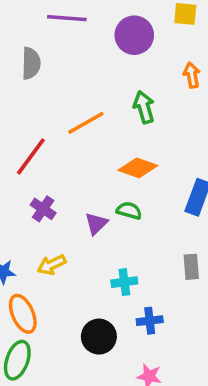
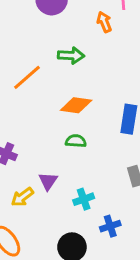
green arrow: (144, 107) -> (71, 56), turned 120
purple triangle: (96, 224) -> (48, 181), moved

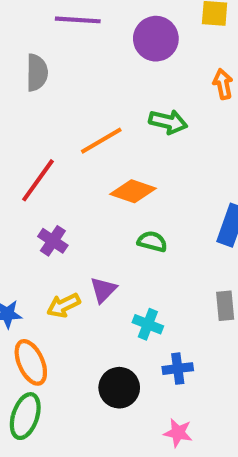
orange diamond: (76, 105) -> (133, 191), moved
cyan cross: (84, 199) -> (148, 324), turned 30

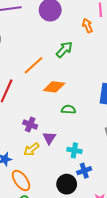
green arrow: (168, 122) -> (64, 49), turned -48
purple cross: (53, 241) -> (30, 124), moved
blue cross: (178, 369) -> (84, 171), moved

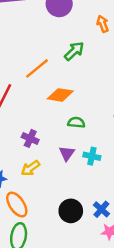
purple triangle: (49, 138) -> (67, 153), moved
cyan cross: (74, 150) -> (92, 156), moved
blue cross: (84, 171) -> (101, 209), moved, turned -32

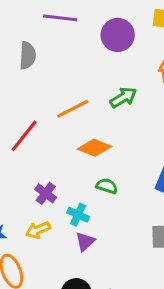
purple triangle: (67, 153) -> (85, 242), moved
cyan cross: (92, 156) -> (78, 215), moved

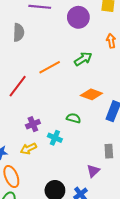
orange diamond: (94, 148) -> (91, 94), moved
purple cross: (46, 193) -> (33, 124), turned 32
purple triangle: (85, 242) -> (93, 171), moved

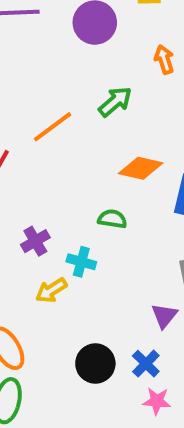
yellow arrow: (28, 149) -> (51, 290), moved

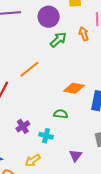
green arrow: (115, 102) -> (58, 40), moved
yellow arrow: (51, 290) -> (33, 160), moved
purple triangle: (164, 316) -> (75, 156), moved

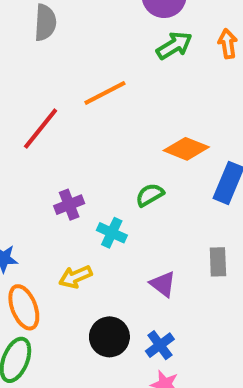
green semicircle: (61, 114) -> (150, 195), turned -48
purple triangle: (75, 156) -> (163, 284), turned -40

